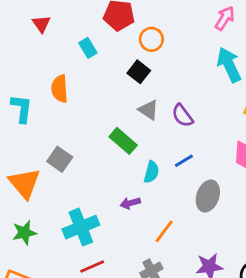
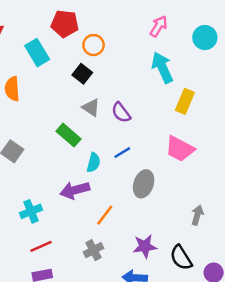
cyan rectangle: (88, 48) -> (37, 53), size x1.5
purple arrow: (130, 203) -> (75, 190), size x1.6
cyan cross: (81, 227) -> (31, 211), size x0.7

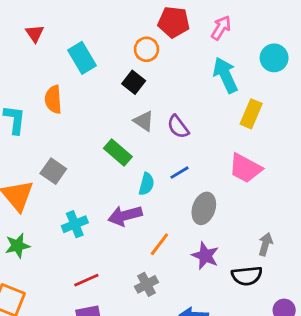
red pentagon: (65, 24) -> (174, 22), moved
cyan circle: (205, 38) -> (274, 58), moved
cyan cross: (31, 211) -> (75, 224), moved
purple star: (145, 246) -> (205, 256), moved, turned 30
black semicircle: (181, 258) -> (247, 276), moved, turned -64

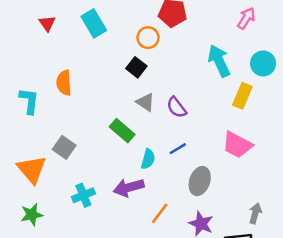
pink arrow: (221, 28) -> (246, 18), moved
cyan rectangle: (82, 58) -> (94, 23), moved
cyan circle: (274, 58) -> (263, 63), moved

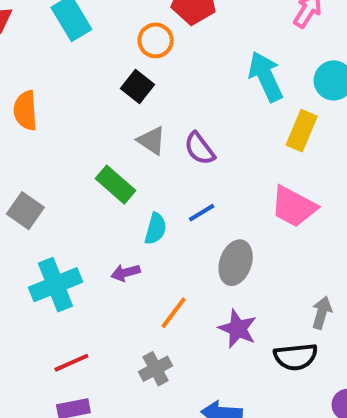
purple arrow: (129, 187) -> (125, 273), size x0.6
cyan cross: (83, 195) -> (55, 285), size x1.4

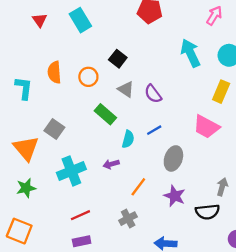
orange circle: (156, 40) -> (88, 77), moved
yellow rectangle: (302, 131) -> (221, 92), moved

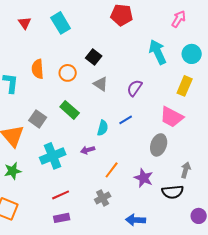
purple semicircle: (153, 94) -> (135, 88), moved, turned 72
green rectangle: (105, 114) -> (70, 110), moved
gray ellipse: (173, 158) -> (159, 145), moved

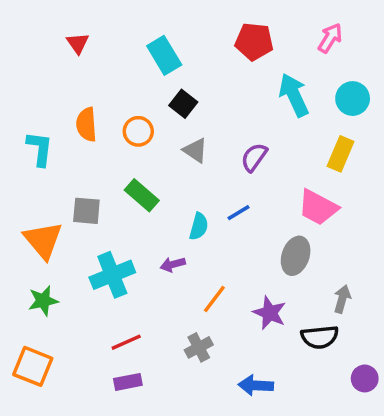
red pentagon: (122, 15) -> (254, 41), moved
red triangle: (25, 23) -> (78, 43), moved
cyan rectangle: (61, 23) -> (164, 55), moved
gray square: (38, 119) -> (86, 211), turned -30

